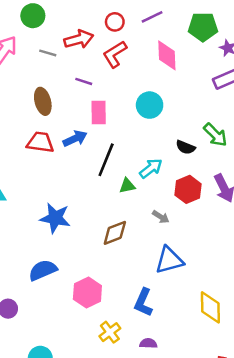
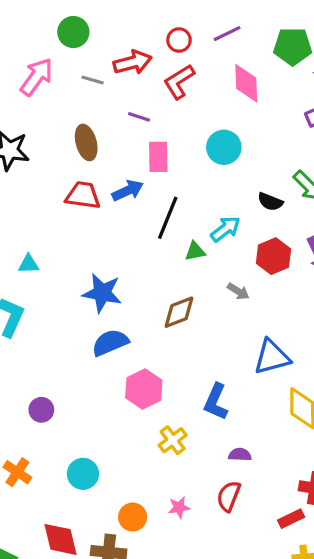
blue triangle: (169, 260) -> (272, 357), moved
blue semicircle: (43, 270) -> (110, 343), moved
purple semicircle: (148, 343) -> (240, 455), moved

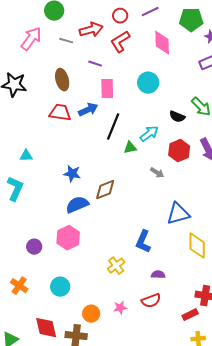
blue star: (102, 293) -> (72, 174), size x0.7
brown diamond: (179, 312) -> (105, 190), moved
pink hexagon: (144, 389) -> (68, 238), moved
red semicircle: (229, 496) -> (151, 301), turned -132

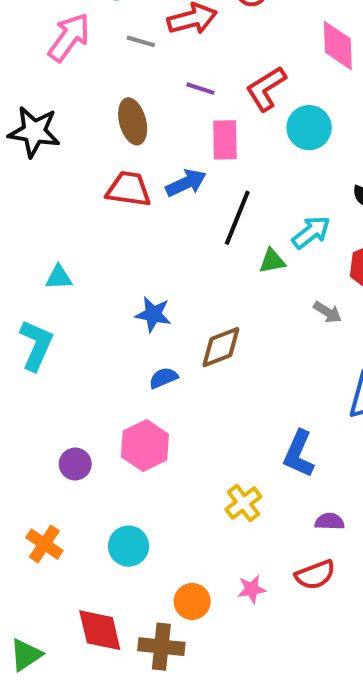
red L-shape: (120, 42) -> (266, 89), moved
blue semicircle: (77, 205) -> (163, 378), size x0.6

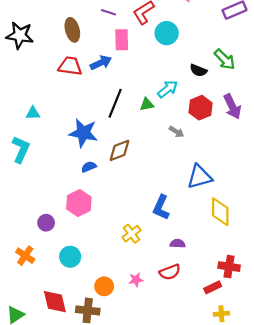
black line: (237, 218) -> (115, 103), moved
blue star: (153, 314) -> (83, 133), size x1.5
purple circle: (75, 464) -> (46, 223), moved

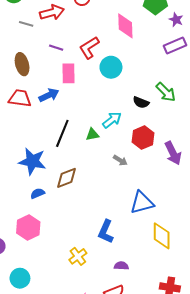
purple arrow: (232, 107) -> (173, 153), moved

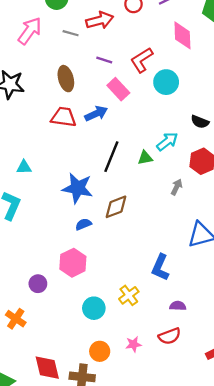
pink rectangle: (69, 73) -> (118, 89), turned -42
gray arrow: (120, 160) -> (177, 187), turned -96
cyan circle: (20, 278) -> (94, 308), moved

